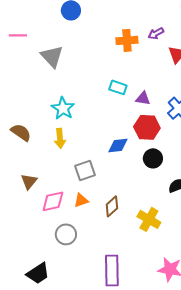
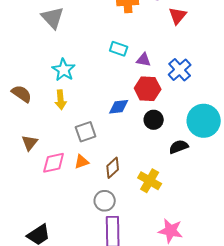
gray circle: (66, 234) -> (105, 201), moved

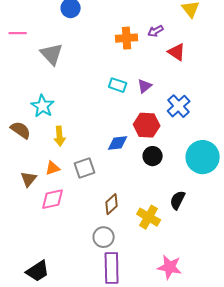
red triangle: (178, 16) -> (177, 52), turned -36
purple triangle: (144, 60) -> (145, 86), moved, turned -49
cyan star: (64, 70) -> (43, 106), moved
black semicircle: (179, 147) -> (178, 200), moved, turned -42
orange triangle: (82, 162) -> (53, 168), moved

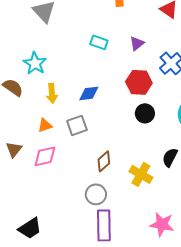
cyan rectangle: (118, 85) -> (99, 42), moved
blue diamond: (118, 143) -> (89, 93), moved
brown triangle: (29, 179) -> (14, 149), moved

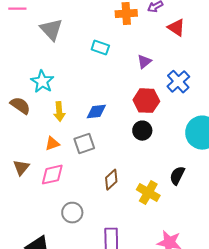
cyan rectangle: (99, 42) -> (100, 48), moved
black circle: (145, 113) -> (142, 131), moved
gray circle: (96, 194) -> (72, 213), moved

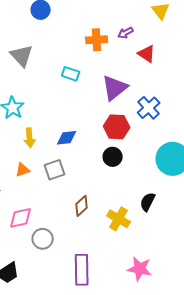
purple triangle: (144, 62) -> (115, 88), size x1.8
pink diamond: (52, 175) -> (21, 218), moved

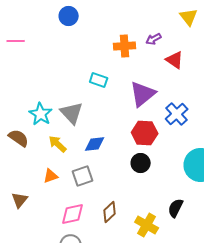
gray triangle: (22, 56) -> (72, 113), moved
yellow arrow: (30, 138) -> (58, 144), turned 138
pink diamond: (21, 218) -> (73, 214), moved

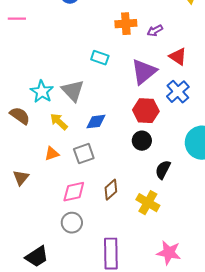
purple arrow: (154, 39) -> (155, 31), moved
red triangle: (175, 60) -> (178, 57), moved
black semicircle: (176, 208) -> (163, 170), moved

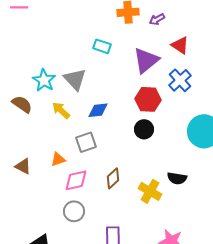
orange triangle: (52, 154) -> (58, 159), moved
black semicircle: (163, 170) -> (177, 178), moved, turned -108
brown triangle: (21, 178) -> (23, 166), turned -42

